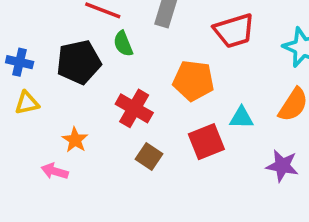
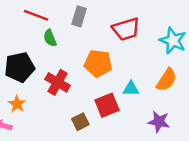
black pentagon: (79, 62) -> (20, 67), moved
brown square: (149, 156) -> (80, 122), moved, turned 30

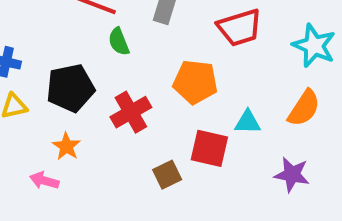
red cross: (58, 82) -> (131, 112), turned 30
red square: (107, 105) -> (209, 148), turned 35

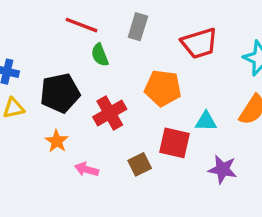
purple star: (292, 175) -> (223, 169), moved
pink arrow: (44, 181) -> (87, 169), moved

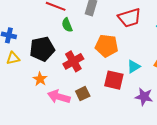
cyan triangle: (206, 121) -> (134, 67), turned -32
brown square: (140, 164) -> (83, 94), moved
pink arrow: (87, 169) -> (59, 97), size x1.5

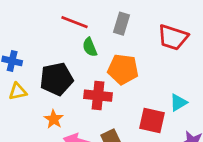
red trapezoid: (129, 18) -> (173, 37), turned 35
orange pentagon: (107, 46) -> (123, 69), moved
red cross: (73, 61) -> (98, 96), turned 36

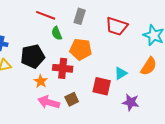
orange star: (54, 119) -> (41, 81), moved

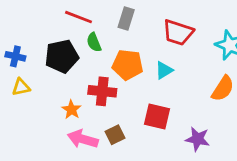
black pentagon: (33, 56) -> (62, 56), moved
cyan triangle: (121, 73) -> (164, 70), moved

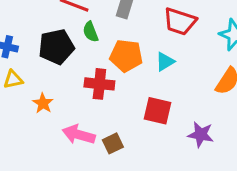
orange star: (71, 110) -> (43, 103), moved
brown square: (115, 135) -> (113, 143), moved

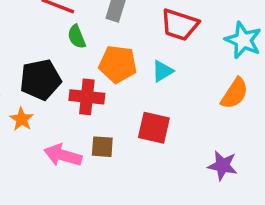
black pentagon: (56, 47) -> (41, 80), moved
purple star: (201, 135) -> (223, 166), moved
brown square: (113, 143) -> (102, 147), moved, turned 30

